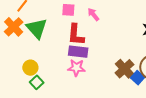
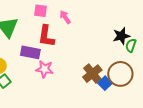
purple rectangle: (78, 52) -> (30, 52), moved

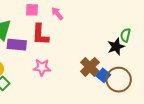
black star: (121, 36) -> (116, 47), moved
purple rectangle: (30, 52) -> (17, 45), moved
brown circle: (120, 74) -> (119, 80), moved

